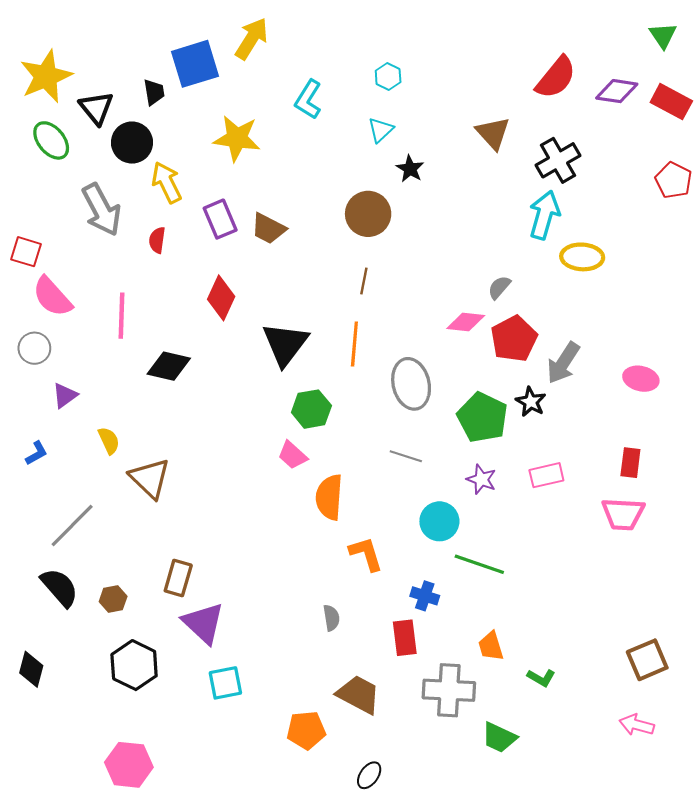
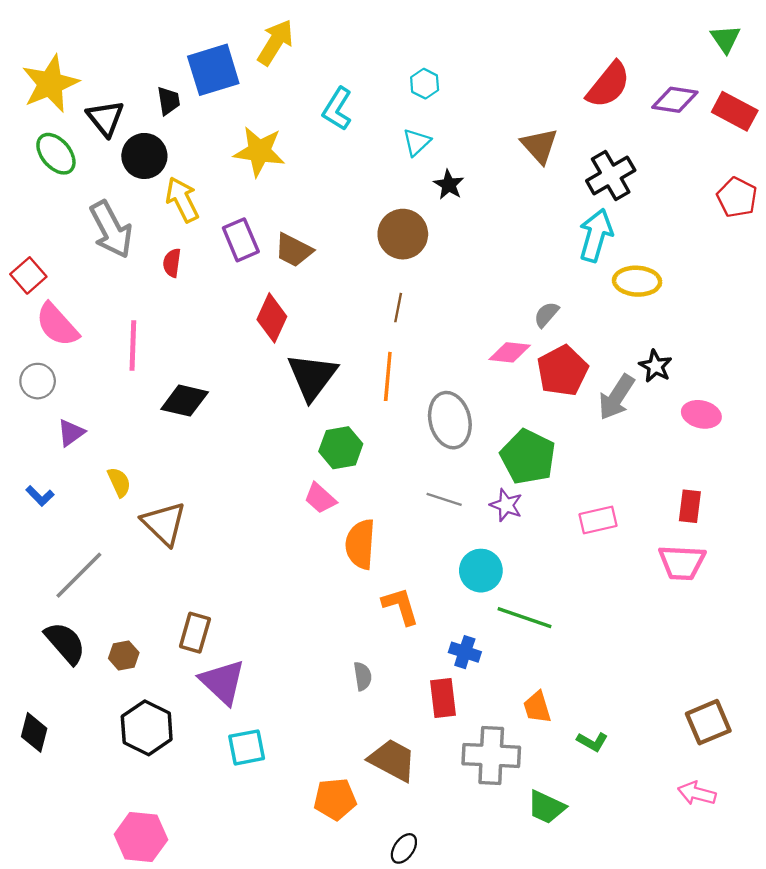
red square: (26, 252) -> (28, 275), turned 32
red diamond: (221, 298) -> (272, 318), moved
black star: (531, 402) -> (655, 366), moved
blue L-shape: (37, 453) -> (40, 496), turned 75
purple star: (481, 479) -> (506, 505), moved

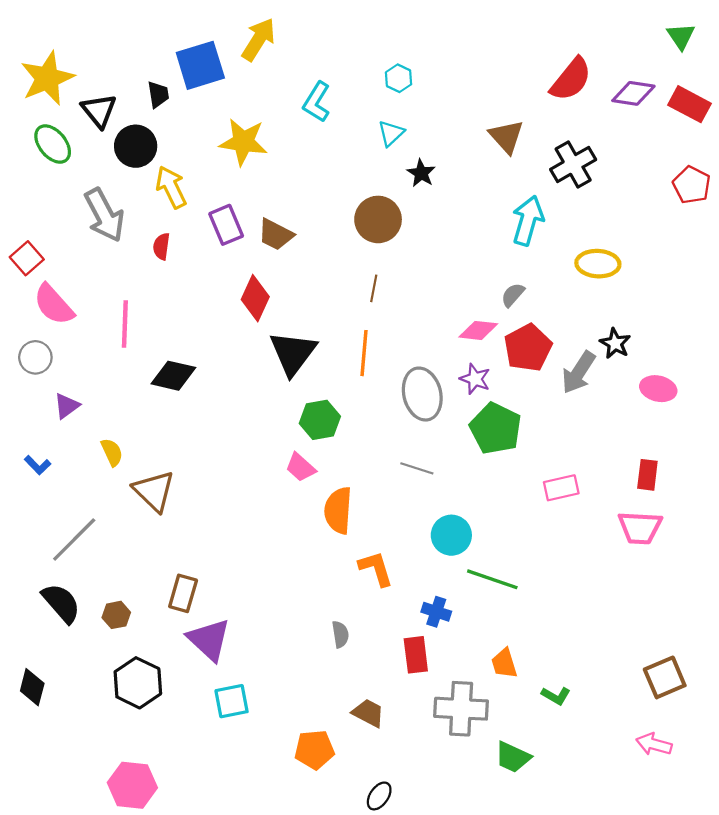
cyan arrow: (596, 235) -> (528, 221), moved
purple star: (506, 505) -> (475, 379), moved
brown trapezoid: (392, 760) -> (368, 713), size x0.7

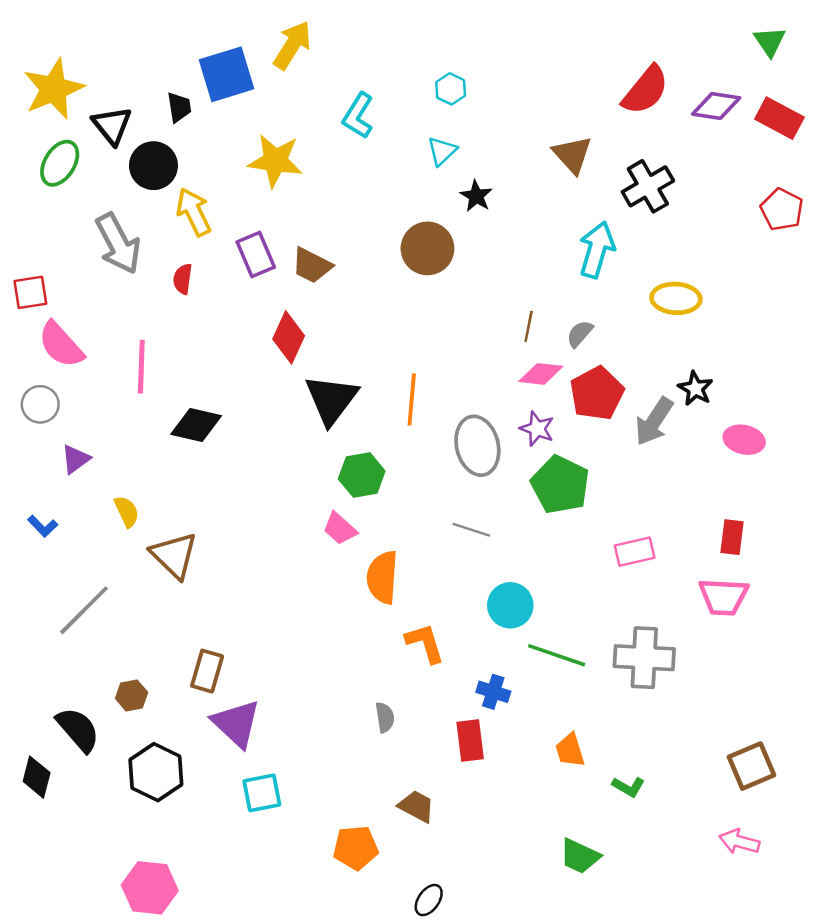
green ellipse: (53, 144) -> (60, 163), turned 72
red square: (27, 258) -> (30, 292), turned 32
brown line: (374, 288) -> (529, 326), moved
black semicircle: (61, 603) -> (78, 730), moved
gray cross: (461, 709) -> (644, 658), moved

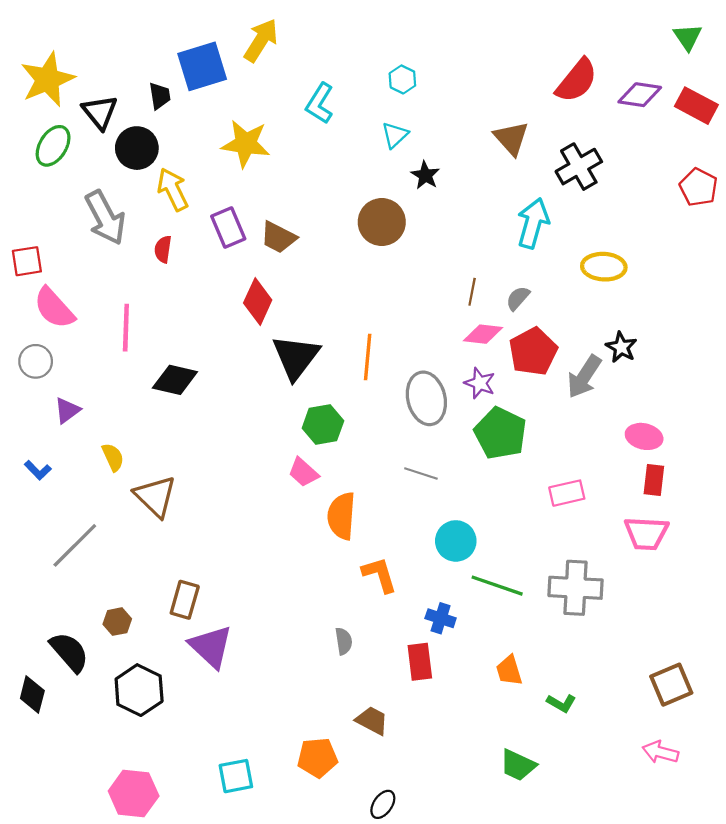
pink ellipse: (744, 440) -> (644, 436), moved
cyan square: (262, 793) -> (236, 776), moved

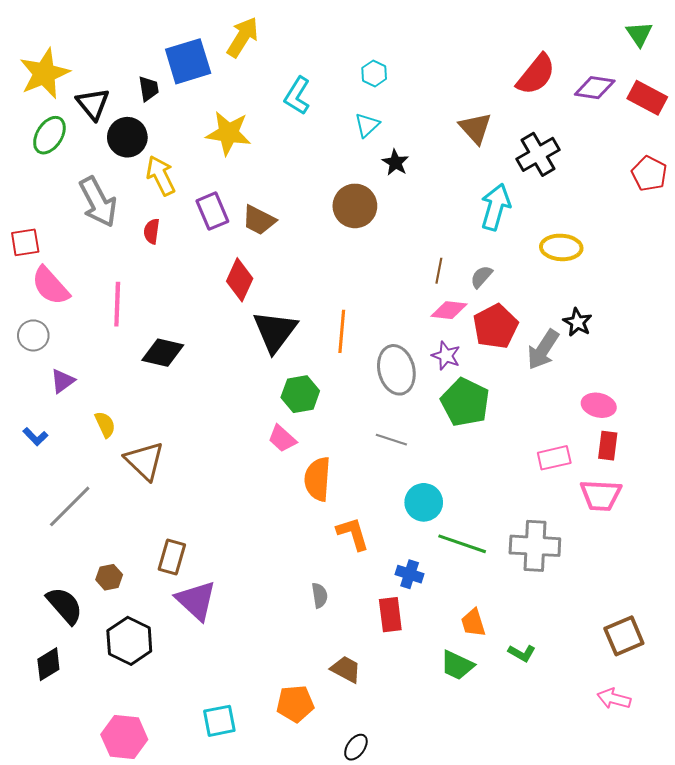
pink rectangle: (567, 493) -> (554, 458), moved
black diamond: (32, 694) -> (48, 664), moved, turned 44
green trapezoid: (518, 765) -> (457, 665), moved

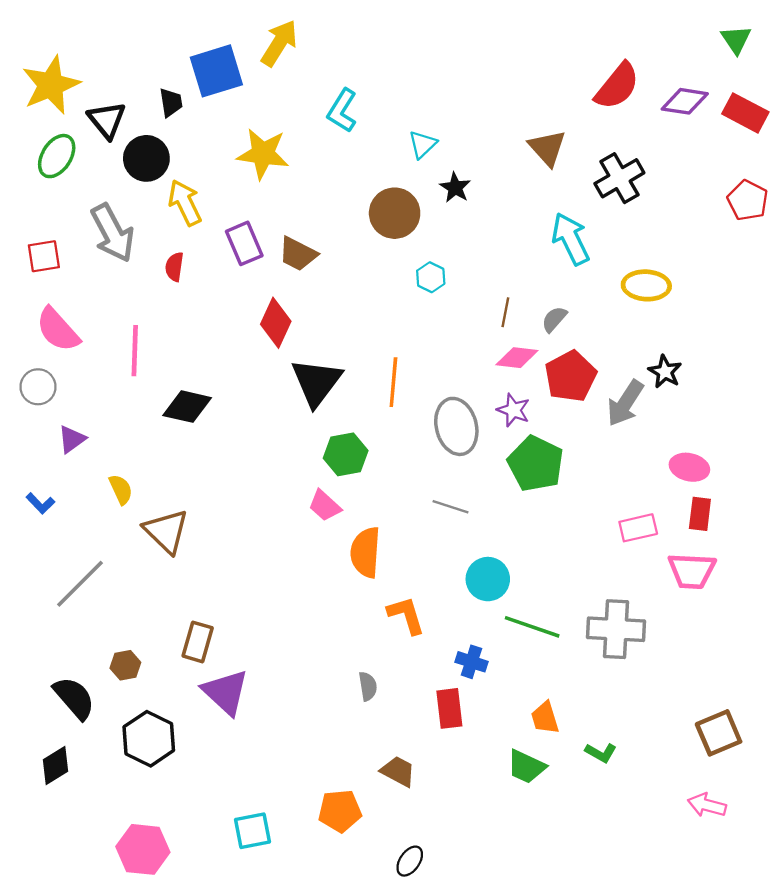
cyan hexagon: (374, 73) -> (431, 277), moved
brown circle: (355, 206) -> (395, 213), moved
cyan arrow: (496, 207) -> (571, 239), turned -42
red square: (25, 242) -> (44, 256), moved

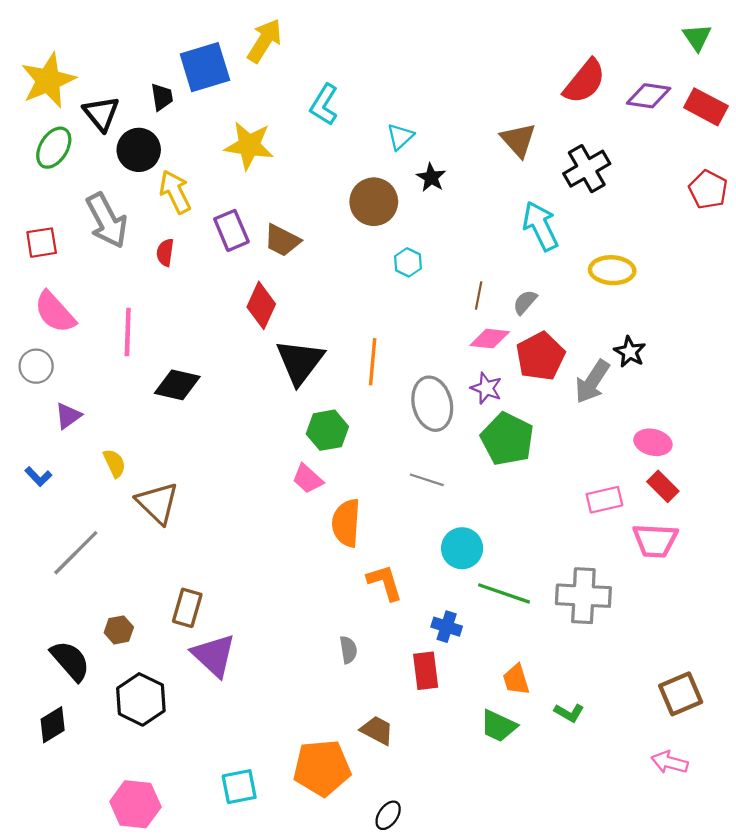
red rectangle: (700, 514) -> (663, 486), turned -52
orange pentagon: (340, 811) -> (322, 768), size x1.4

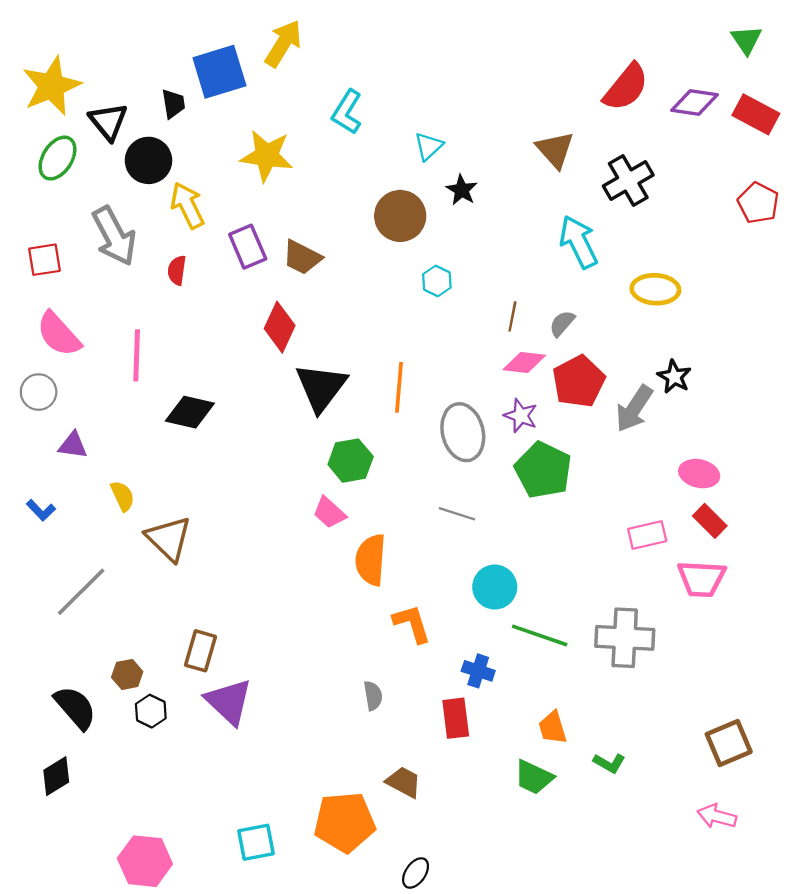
purple triangle: (68, 416) -> (73, 445), turned 44
black hexagon: (141, 699) -> (151, 711), moved, size x0.6

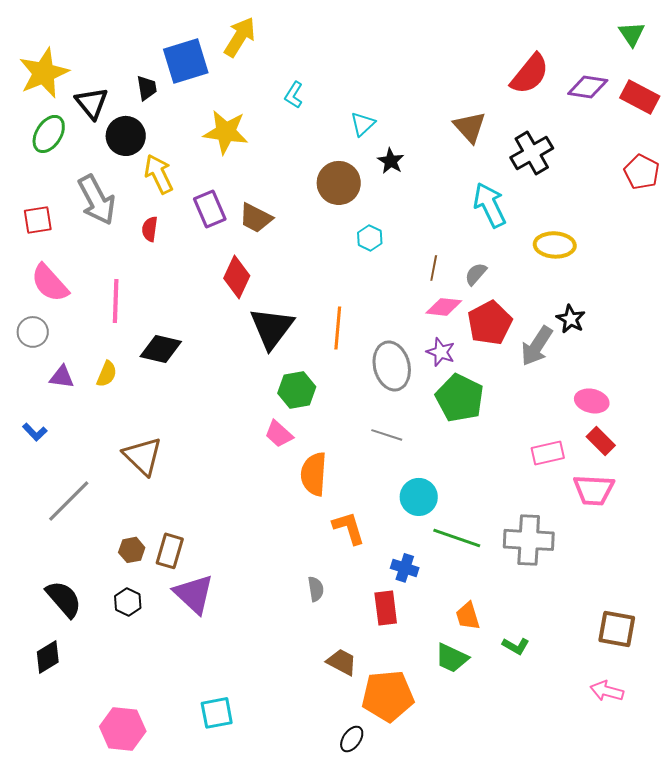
cyan L-shape: (347, 112) -> (294, 95), size x0.7
yellow semicircle: (122, 496) -> (107, 374), moved, turned 48
brown hexagon: (127, 674) -> (132, 550), moved
brown square: (729, 743) -> (617, 629), turned 33
orange pentagon: (345, 822) -> (388, 696), moved

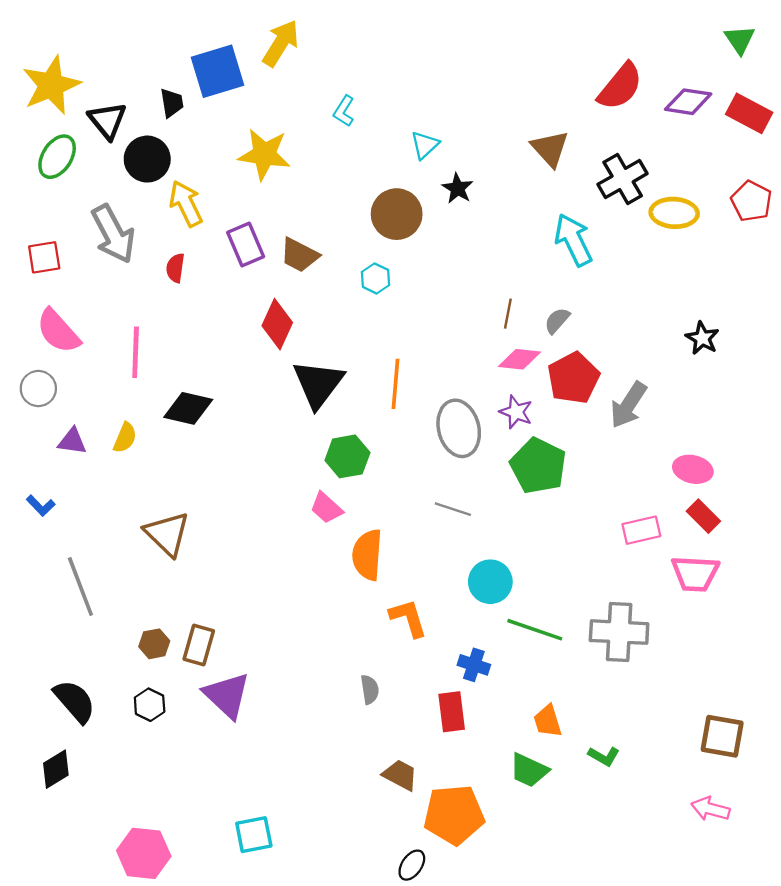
cyan hexagon: (370, 238) -> (376, 278), moved
yellow ellipse: (555, 245) -> (674, 213), moved
black star: (571, 319) -> (702, 338), moved
gray line: (69, 501) -> (80, 586), turned -66

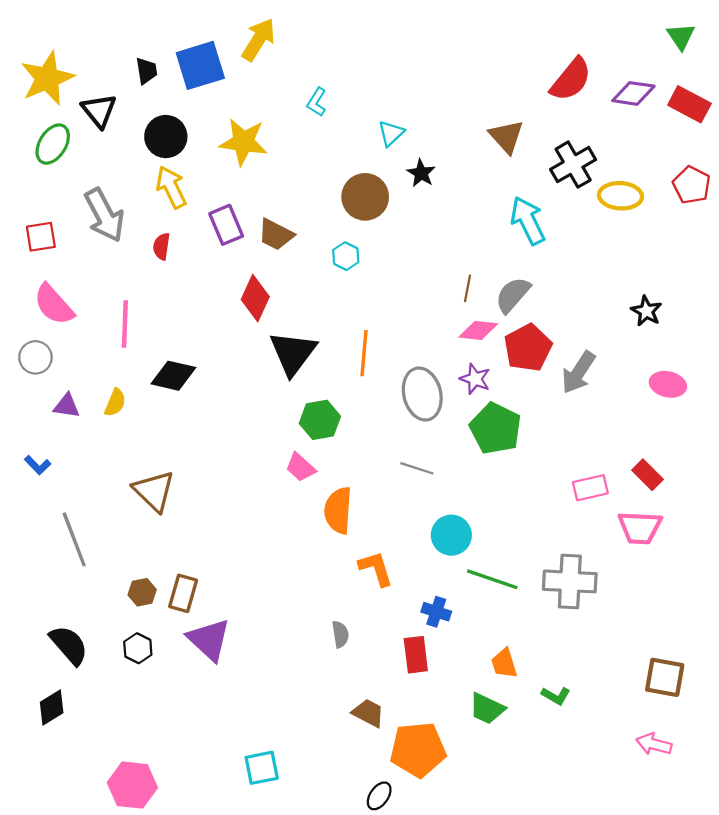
black trapezoid: (172, 103) -> (146, 71), moved
black circle: (147, 159) -> (166, 137), moved
gray semicircle: (557, 321) -> (513, 295), size x1.5
pink ellipse: (693, 469) -> (668, 384), moved
cyan square: (254, 835) -> (262, 768), moved

